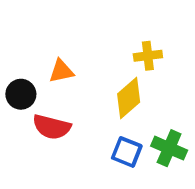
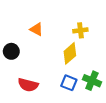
orange triangle: (61, 71) -> (36, 29), moved, turned 40
red semicircle: (52, 127) -> (28, 85), moved

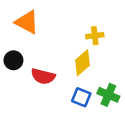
orange triangle: (36, 29) -> (27, 22), moved, size x1.5
red semicircle: (28, 85) -> (43, 76), moved

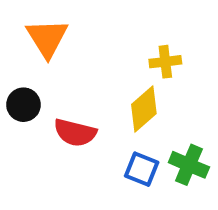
orange triangle: (27, 22) -> (47, 38), turned 30

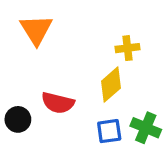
black circle: (23, 105) -> (18, 119), moved
blue square: (142, 169) -> (109, 131), turned -30

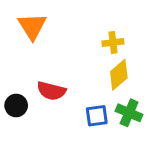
yellow diamond: (111, 85) -> (119, 75), moved

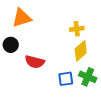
orange triangle: (32, 26) -> (22, 18), turned 45
black circle: (16, 106) -> (11, 45), moved

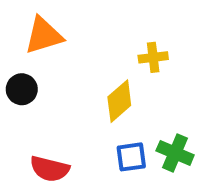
yellow diamond: (81, 51) -> (119, 101), moved
red semicircle: (35, 62) -> (50, 169), moved

